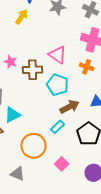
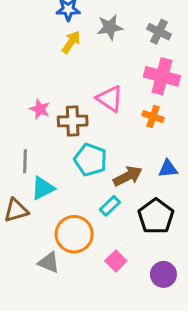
yellow arrow: (22, 17) -> (71, 42), moved
cyan pentagon: (58, 85) -> (90, 160), moved
gray triangle: (18, 174) -> (49, 262), moved

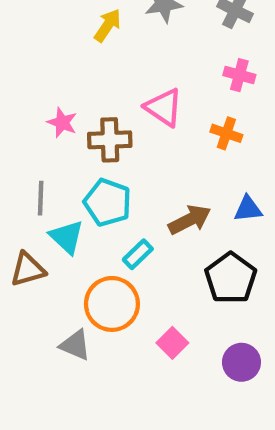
pink cross: (162, 76) -> (239, 75), size x0.6
cyan pentagon: (90, 160) -> (108, 202), moved
cyan triangle: (43, 188) -> (67, 237), turned -50
cyan rectangle: (110, 206) -> (138, 254), moved

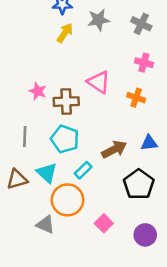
cyan triangle: (67, 237) -> (47, 173), moved

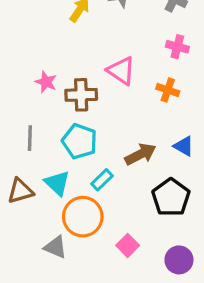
blue triangle: (149, 143) -> (184, 146), turned 36

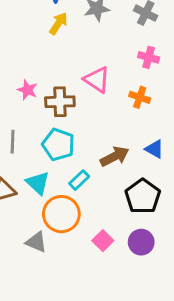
purple circle: (179, 260) -> (141, 242), moved

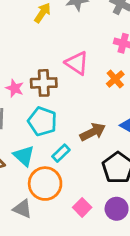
pink star: (27, 90) -> (15, 88), moved
orange cross: (140, 97) -> (115, 79), turned 30

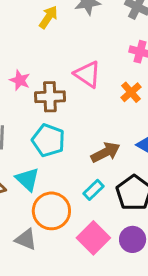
pink star: (15, 88) -> (20, 80), moved
cyan rectangle: (61, 153) -> (93, 190), moved
pink square: (82, 207) -> (93, 238), size x1.5

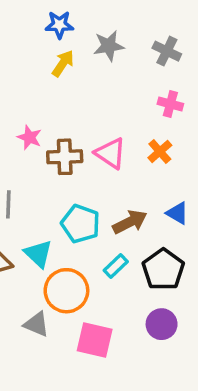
pink triangle: (87, 74) -> (110, 153), moved
cyan pentagon: (48, 140) -> (81, 224), moved
pink square: (93, 238) -> (95, 340), moved, turned -32

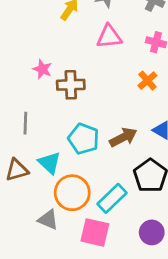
pink triangle: (110, 153) -> (109, 37), moved, turned -40
cyan rectangle: (116, 266) -> (112, 198), moved, size x1.5
purple circle: (162, 324) -> (152, 232), moved

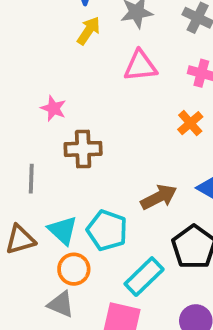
brown cross: (71, 85) -> (83, 149), moved
cyan pentagon: (84, 139) -> (107, 230), moved
orange circle: (72, 193) -> (74, 269), moved, size x0.7

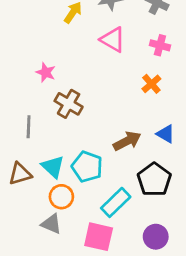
pink triangle: (140, 66) -> (113, 40), turned 36
brown cross: (83, 149) -> (69, 104), turned 32

